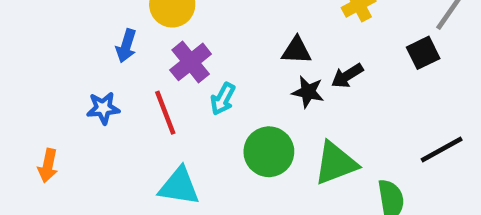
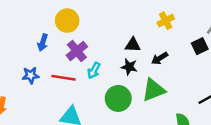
black star: (308, 92) -> (129, 67), moved
red line: (165, 113) -> (63, 78), turned -60
green triangle: (336, 163) -> (153, 90), moved

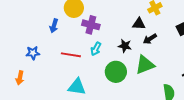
black triangle: (133, 45) -> (139, 24), moved
purple cross: (77, 51) -> (91, 25), moved, turned -36
blue star: (31, 75) -> (33, 53), moved

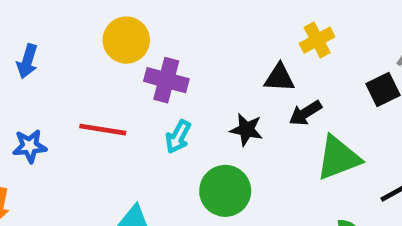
blue arrow: (54, 26) -> (27, 61), moved
red line: (71, 55) -> (103, 130), moved
green triangle: (145, 65) -> (338, 158), moved

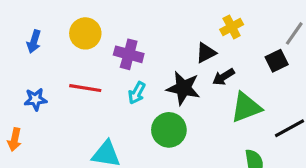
yellow circle: (126, 40) -> (85, 33), moved
black triangle: (279, 78) -> (206, 53), turned -30
black star: (246, 130) -> (183, 88), size x1.5

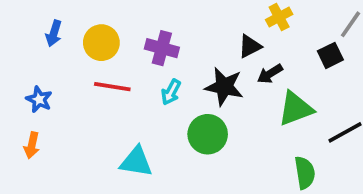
yellow circle: (85, 33) -> (101, 43), moved
blue star: (35, 99) -> (39, 99), moved, turned 30

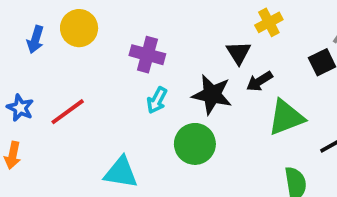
yellow circle: (101, 43) -> (79, 28), moved
black triangle: (250, 46) -> (239, 53), turned -35
red line: (112, 87) -> (68, 112), moved, turned -45

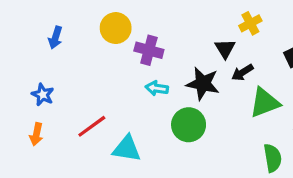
yellow circle: (79, 28) -> (116, 28), moved
cyan arrow: (157, 100) -> (157, 88), turned 70
red line: (68, 112) -> (92, 126), moved

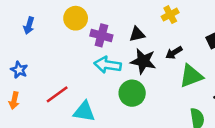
yellow cross: (250, 23) -> (170, 15), moved
black triangle: (225, 49) -> (137, 34), moved, turned 49
cyan arrow: (157, 88) -> (108, 65), size x1.5

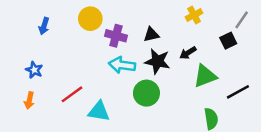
yellow cross: (170, 15) -> (194, 15), moved

